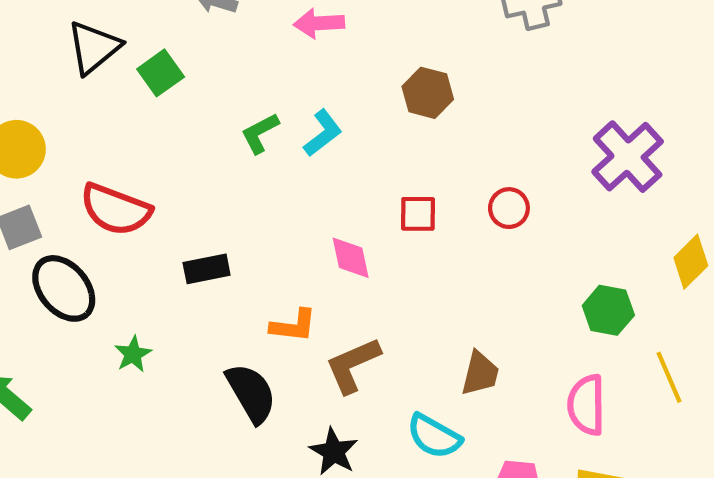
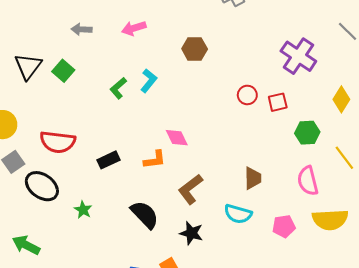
red square: (418, 214) -> (278, 102), moved
orange L-shape: (293, 326) -> (155, 160), moved

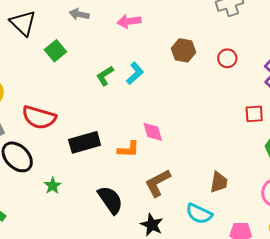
black triangle: (28, 66) -> (23, 23), moved, turned -32
red circle: (247, 95) -> (227, 58), moved
black rectangle: (108, 160) -> (85, 142), size x1.4

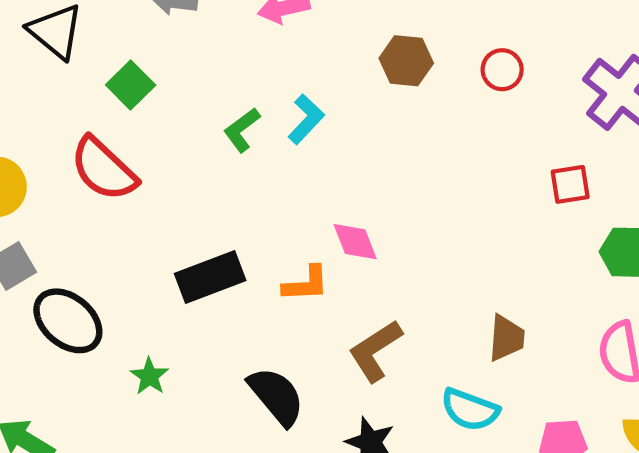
red semicircle: (39, 117) -> (104, 169), moved, turned 32

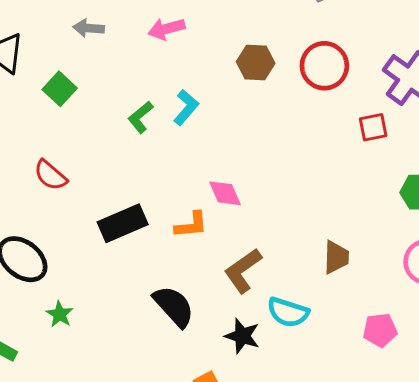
red circle: (502, 70) -> (324, 66), size x1.6
red semicircle: (104, 169) -> (50, 175), moved, size x0.7
red square: (570, 184) -> (373, 127), moved
green star: (149, 376) -> (60, 314), moved
cyan semicircle: (470, 410) -> (288, 312), moved

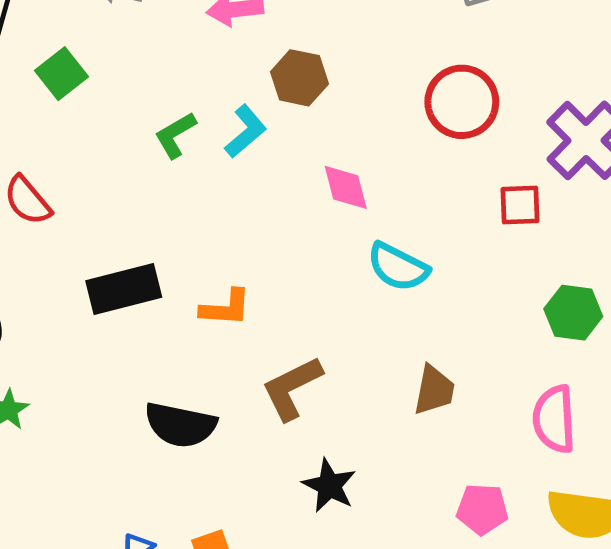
brown hexagon: (256, 62) -> (299, 78), moved
pink diamond: (225, 193) -> (346, 187), moved
black semicircle: (174, 306) -> (180, 425), turned 135
cyan semicircle: (288, 312) -> (398, 267), moved
black star: (242, 336) -> (329, 486), moved

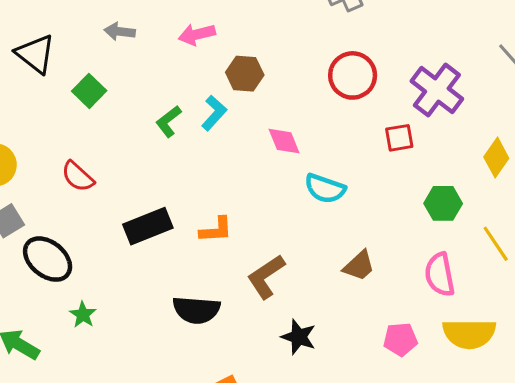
brown trapezoid: (434, 390) -> (359, 266), turned 44

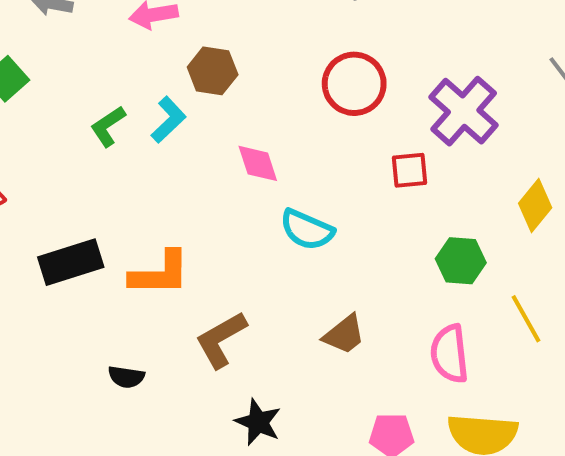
orange L-shape: (216, 230) -> (160, 273), size x1.4
black semicircle: (196, 310) -> (126, 377), size x0.6

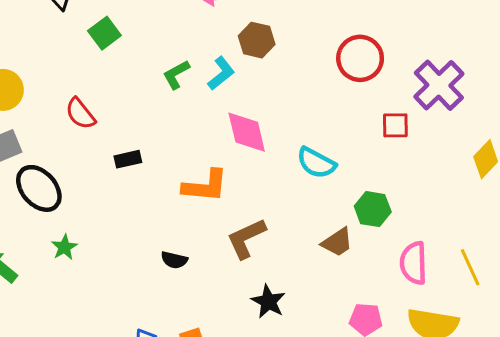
pink diamond: (258, 163) -> (247, 132), moved, size x1.4
green hexagon: (461, 261) -> (373, 209), moved
black rectangle: (71, 262) -> (128, 159), moved, size x0.6
yellow line: (526, 319) -> (470, 267), moved

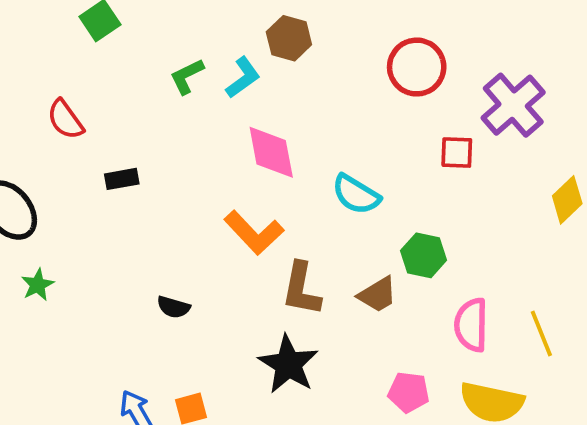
orange L-shape: (205, 186) -> (254, 233), moved, turned 39
brown L-shape: (246, 238) -> (301, 289), moved, turned -57
black star: (268, 301) -> (288, 364), size x1.4

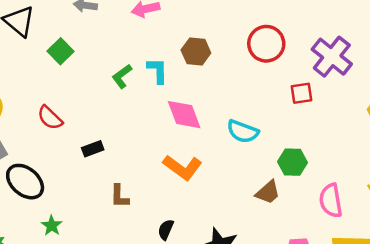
brown hexagon: (289, 38) -> (196, 51), moved
cyan L-shape: (243, 78) -> (158, 71), turned -44
brown L-shape: (301, 289) -> (119, 196), moved, size x0.7
black semicircle: (174, 307) -> (166, 230), moved, turned 108

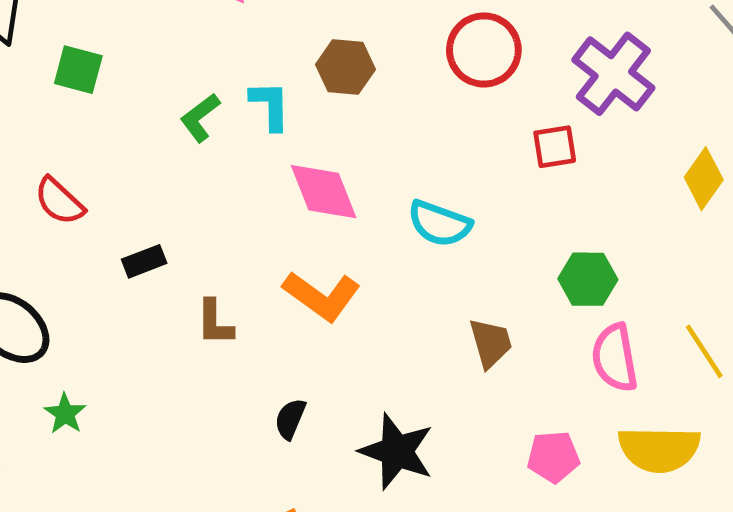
green square: (60, 51) -> (78, 70), turned -30
green hexagon: (292, 162) -> (588, 279), moved
brown trapezoid: (268, 192) -> (491, 343), turned -64
brown L-shape: (119, 196) -> (215, 322), moved

